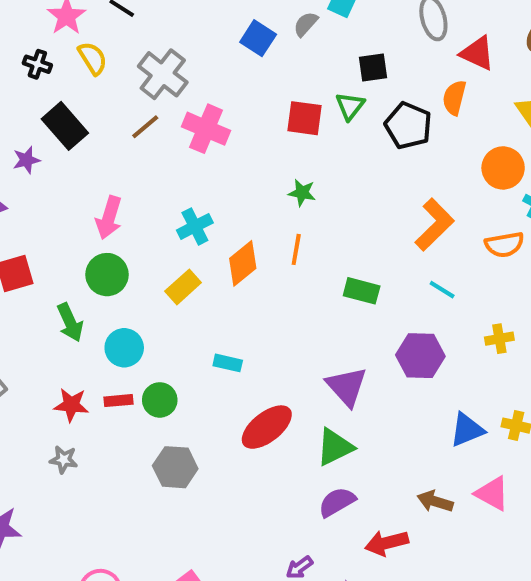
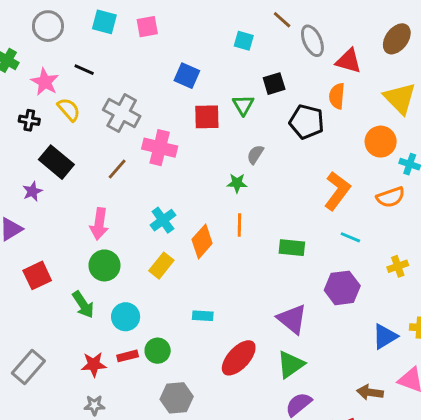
gray semicircle: (306, 24) -> (255, 154), moved
green triangle: (350, 106) -> (243, 105), moved
red square: (305, 118) -> (207, 117), moved
brown line: (145, 127) -> (117, 169), moved

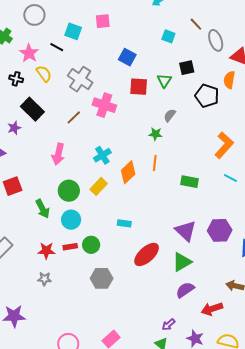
cyan square: (104, 22) -> (73, 31), moved
green circle: (104, 265) -> (69, 191), moved
purple hexagon: (342, 288) -> (220, 230), moved

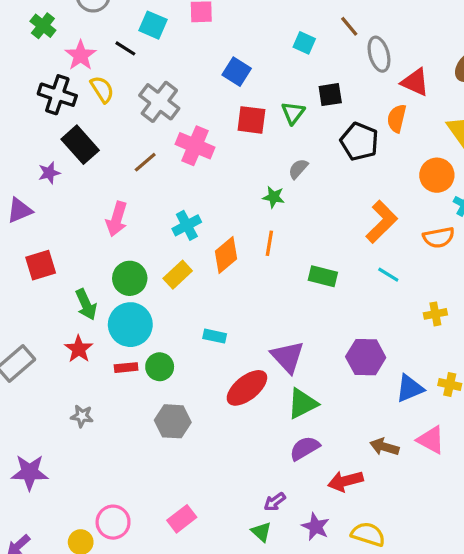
black cross: (16, 79) -> (57, 95), size x1.6
cyan circle: (71, 220) -> (130, 325), size x1.4
purple triangle: (186, 231) -> (288, 357), moved
red star: (46, 251) -> (79, 349), moved, turned 30

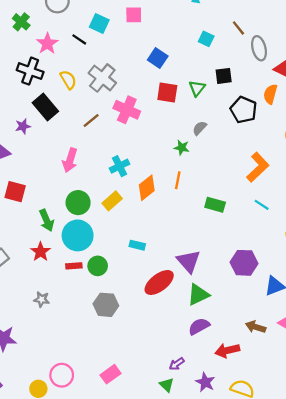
yellow semicircle: (102, 89) -> (68, 80), moved
red square: (41, 265) -> (15, 192), turned 30

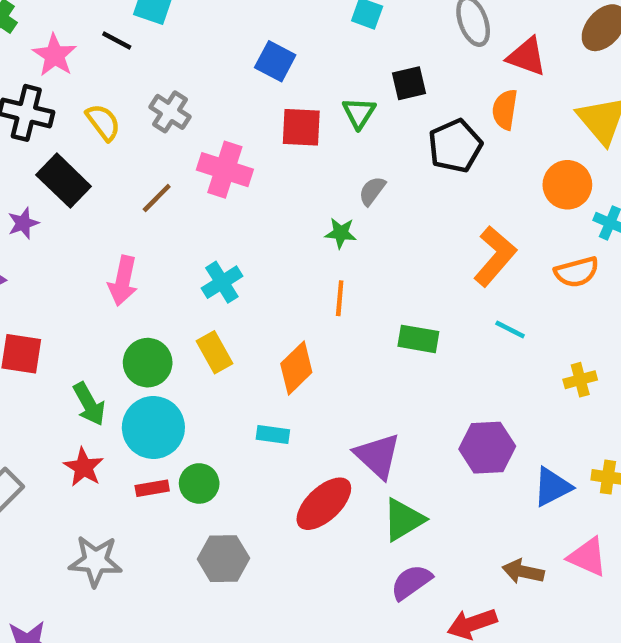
gray cross: (102, 78) -> (170, 112), size x0.7
black pentagon: (244, 110) -> (455, 146), turned 30
orange diamond: (147, 188) -> (296, 368), moved
yellow rectangle: (112, 201) -> (215, 352), turned -72
gray star: (42, 299) -> (95, 561), size x1.6

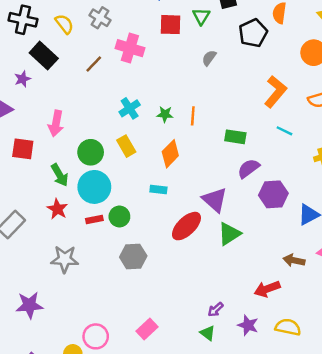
green star: (341, 233) -> (165, 114), moved
pink arrow: (123, 281) -> (56, 123), moved
purple semicircle: (411, 582) -> (249, 168), moved

